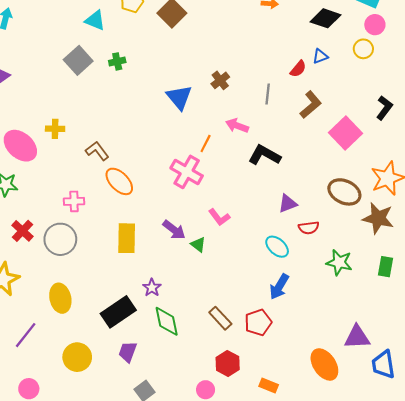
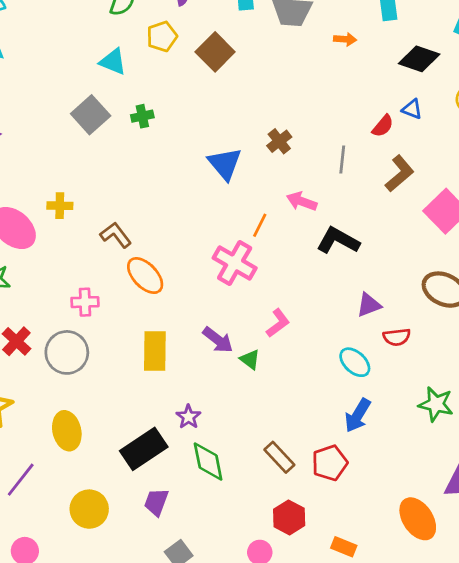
blue triangle: (320, 56) -> (412, 109), turned 42
pink L-shape: (219, 217) -> (278, 323), turned -90
green star: (339, 262) -> (436, 404), moved

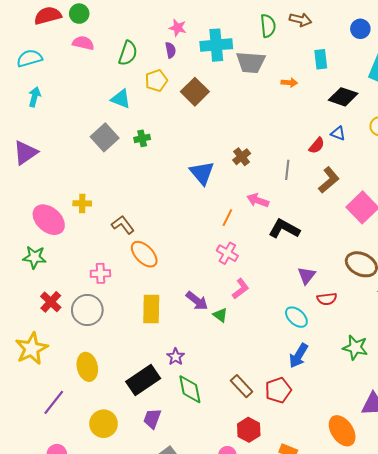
pink cross: (235, 263) -> (227, 253), moved, size x0.7
purple triangle: (369, 305) -> (307, 275), turned -30

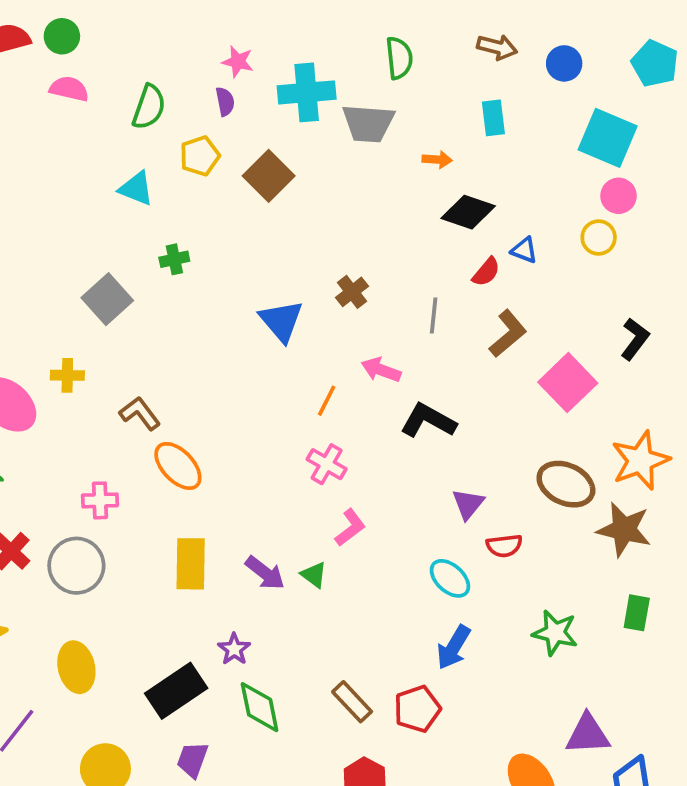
brown arrow: (300, 20) -> (497, 47), moved
black diamond: (343, 97) -> (468, 212), moved
gray square: (105, 137) -> (107, 299), moved
purple arrow: (197, 301) -> (265, 573), moved

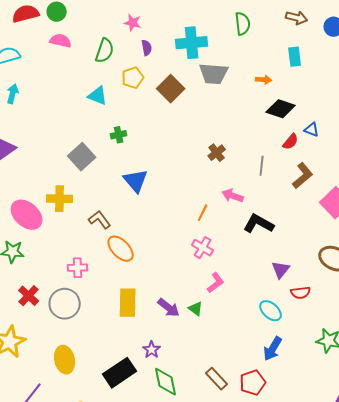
pink star: (238, 62) -> (133, 23), moved
gray trapezoid: (368, 123) -> (214, 74), moved
blue triangle: (281, 321) -> (136, 181), moved
yellow cross: (67, 375) -> (60, 199), size x1.4

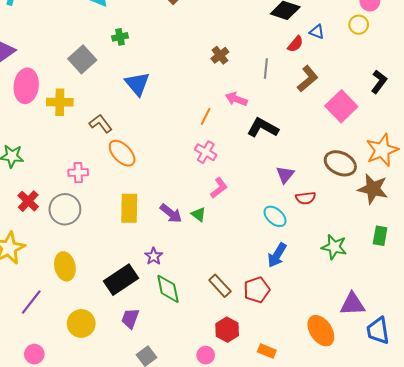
pink ellipse: (27, 215) -> (26, 86), moved, turned 56

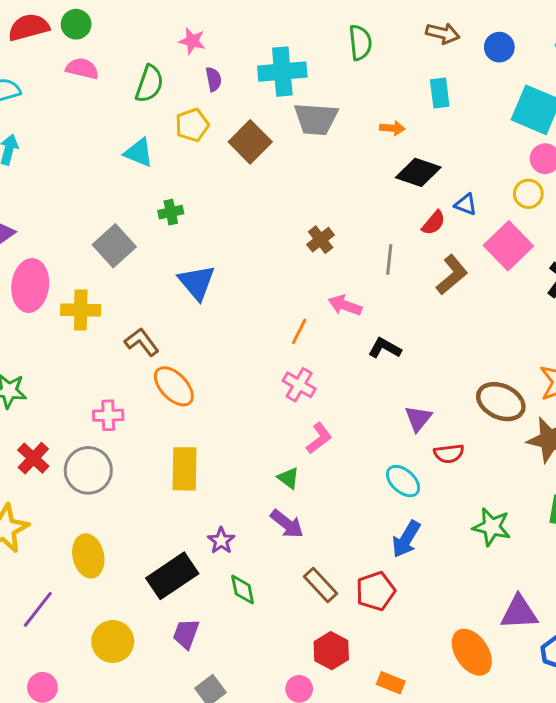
pink square: (341, 106) -> (508, 246), moved
black L-shape: (263, 128) -> (385, 348), size x0.7
purple arrow: (171, 213) -> (287, 524), moved
green diamond: (168, 289) -> (243, 590), size x0.7

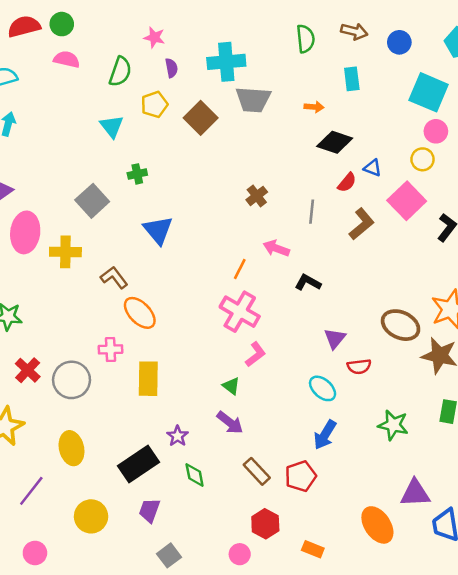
green semicircle: (360, 43) -> (305, 39), moved
cyan triangle: (139, 153) -> (112, 126), turned 30
pink cross: (299, 385) -> (240, 312), size x1.5
pink cross: (108, 415) -> (111, 349), moved

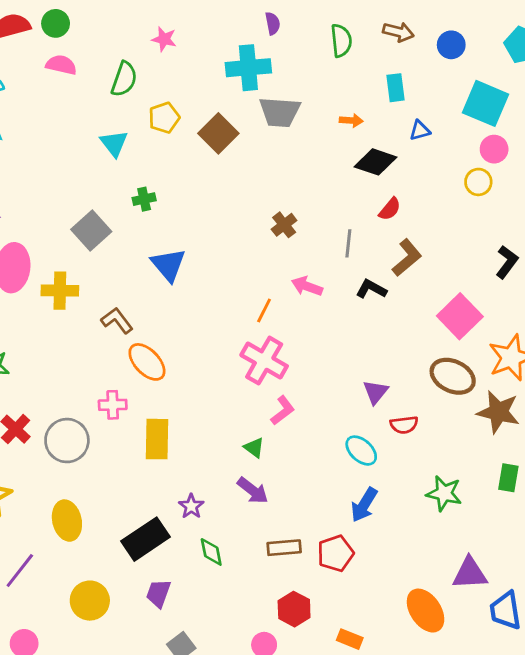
purple semicircle: (171, 68) -> (273, 23), moved
blue triangle: (373, 168) -> (420, 131), moved, turned -36
pink square: (407, 201) -> (460, 316), moved
black L-shape: (308, 282) -> (371, 289), moved
brown rectangle: (257, 471) -> (284, 548), turned -52

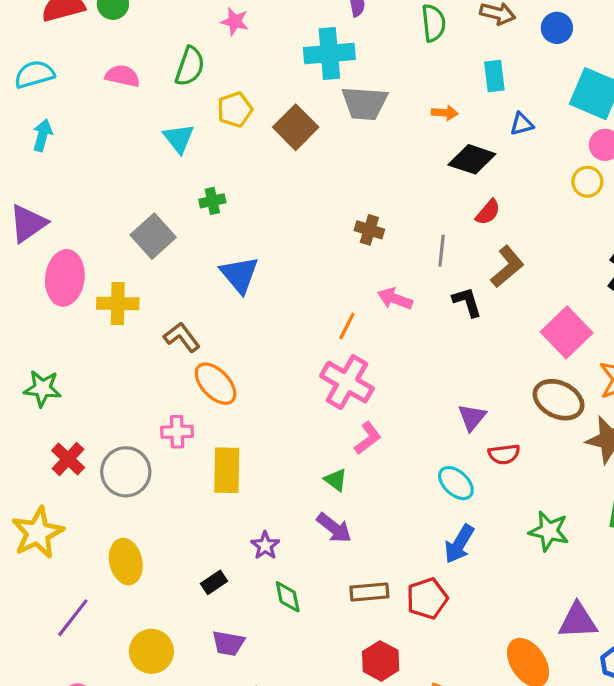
pink semicircle: (61, 65) -> (123, 76), moved
brown cross: (284, 225) -> (369, 230), turned -35
black L-shape: (371, 289) -> (467, 302), turned 44
black rectangle: (146, 539) -> (214, 582), size x0.5
purple trapezoid: (158, 593) -> (228, 643), turned -100

